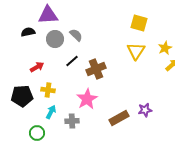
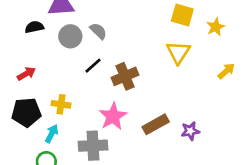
yellow star: (165, 48) -> (216, 27), moved
red arrow: (37, 67) -> (26, 74), moved
cyan arrow: (51, 112) -> (52, 134), moved
brown rectangle: (119, 118) -> (156, 124), moved
gray cross: (72, 121) -> (93, 146), size x1.5

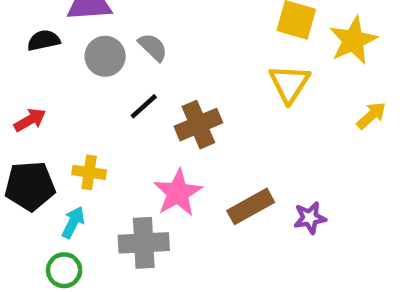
yellow star: (216, 27) -> (353, 40), size x1.5

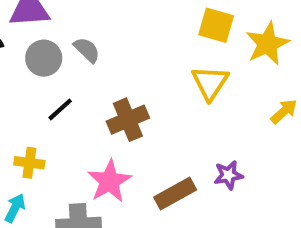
black line: (144, 106) -> (60, 109), moved
purple star: (310, 218) -> (228, 175), moved

